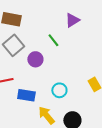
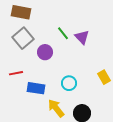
purple triangle: (72, 20) -> (82, 37), moved, turned -42

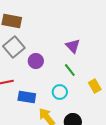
green line: (63, 33) -> (70, 70), moved

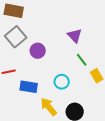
green line: (70, 70) -> (82, 60), moved

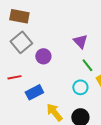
cyan circle: (62, 82) -> (80, 87), moved
blue rectangle: (29, 87) -> (34, 92), turned -36

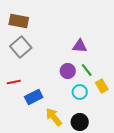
purple triangle: (80, 41) -> (80, 46), turned -42
purple circle: (43, 56) -> (68, 71), moved

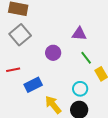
purple circle: (68, 71) -> (53, 53), moved
cyan circle: (80, 92) -> (80, 89), moved

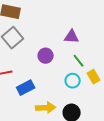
cyan circle: (80, 89) -> (73, 81), moved
yellow arrow: (53, 105) -> (46, 108), turned 126

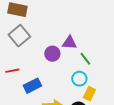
purple triangle: (72, 37) -> (69, 43), moved
yellow rectangle: (94, 77) -> (89, 94), moved, turned 56

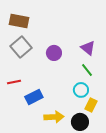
purple triangle: (69, 43) -> (88, 48), moved, turned 35
purple circle: (52, 54) -> (54, 53), moved

